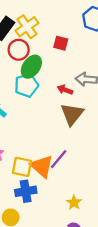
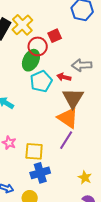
red square: (61, 43) -> (55, 36), turned -32
red circle: (19, 50) -> (38, 46), moved
cyan pentagon: (26, 85) -> (41, 81), moved
orange triangle: (42, 166) -> (68, 118), moved

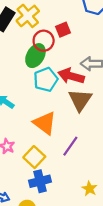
red arrow: (64, 77) -> (71, 76), size x1.6
orange triangle: (68, 118) -> (45, 123), moved
yellow square: (34, 151) -> (34, 157), turned 36

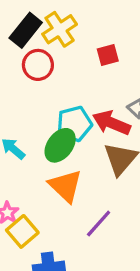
red circle: (44, 41) -> (38, 65), moved
green ellipse: (35, 56) -> (60, 145), moved
yellow square: (34, 157) -> (22, 231), moved

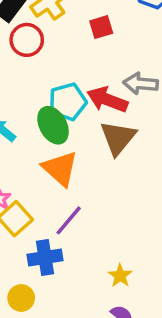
green ellipse: (60, 145) -> (53, 125), turned -64
purple line: (99, 223) -> (69, 220), moved

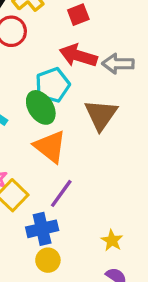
red arrow: (107, 100) -> (78, 56), moved
yellow circle: (21, 298) -> (48, 260), moved

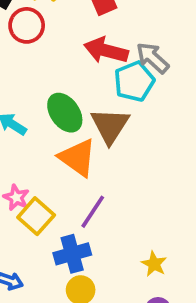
gray arrow: (118, 64) -> (153, 58), turned 44
cyan pentagon: (53, 85) -> (134, 81), moved
brown triangle: (101, 115) -> (110, 126), moved

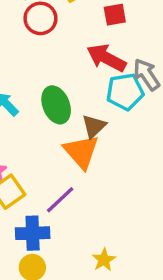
brown triangle: (110, 126) -> (94, 126), size x0.7
orange triangle: (78, 158) -> (81, 152), moved

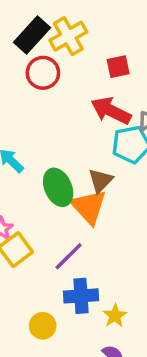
green ellipse: (56, 105) -> (58, 187), moved
blue cross: (33, 233) -> (81, 296), moved

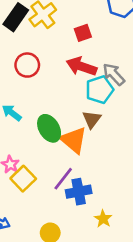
red circle: (43, 73) -> (27, 65), moved
brown triangle: (101, 181) -> (92, 119), moved
blue cross: (81, 296) -> (79, 192), moved

